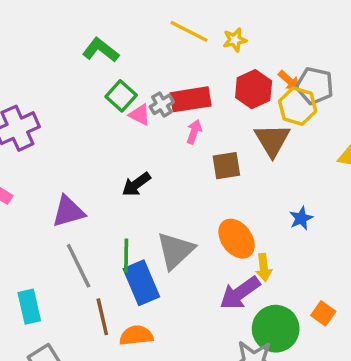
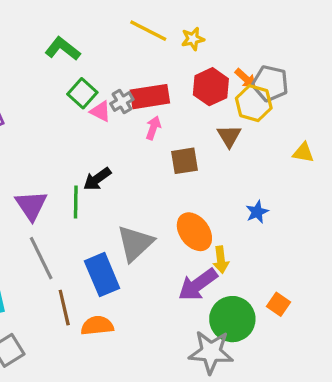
brown triangle: (272, 140) -> (229, 136), size x0.7
purple triangle: (68, 211) -> (31, 205), turned -48
green line: (126, 256) -> (76, 202), moved

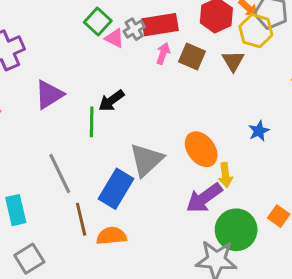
brown square: (185, 161) -> (192, 56), moved, turned 32
purple triangle: (31, 205) -> (49, 94), moved, turned 32
blue rectangle: (102, 275) -> (116, 189), turned 54

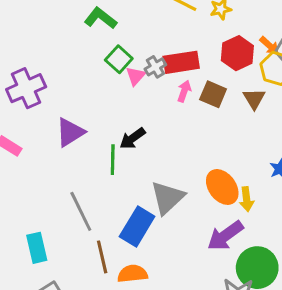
pink triangle: (114, 38) -> (136, 76), turned 45
yellow arrow: (225, 175) -> (247, 199), moved

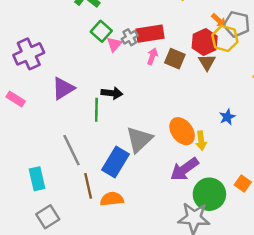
red hexagon: (237, 53) -> (205, 42), moved
black arrow: (132, 138) -> (112, 93), turned -138

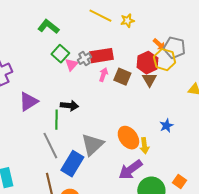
gray line: (71, 150) -> (50, 146), moved

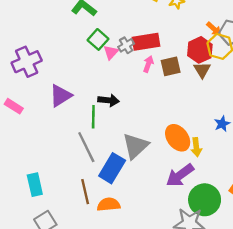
brown square: (122, 77) -> (171, 66), turned -36

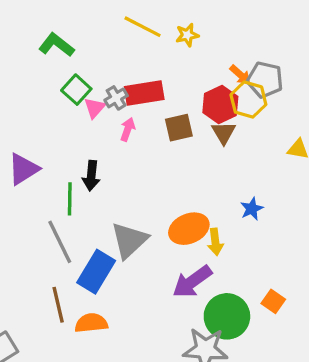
pink arrow: (148, 64) -> (128, 129), moved
black arrow: (109, 100) -> (91, 176), turned 90
orange ellipse: (178, 138) -> (189, 229), turned -76

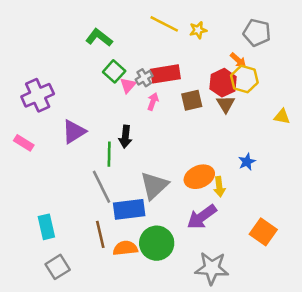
gray pentagon: (265, 80) -> (257, 33), moved
blue rectangle: (96, 272) -> (129, 209), turned 52
orange square: (273, 301) -> (263, 232), size x1.5
green circle: (227, 316) -> (157, 243), moved

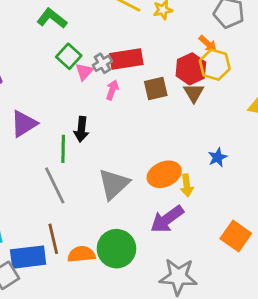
blue rectangle: (129, 209) -> (28, 257), moved

